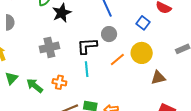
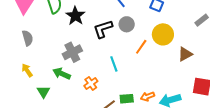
black L-shape: (87, 46) -> (103, 29), moved
orange cross: (59, 82) -> (91, 84), turned -32
green arrow: (35, 86) -> (62, 74), moved

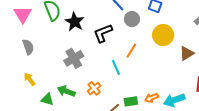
gray circle: (127, 24) -> (132, 19), moved
orange line: (141, 47) -> (131, 51), moved
green arrow: (62, 74) -> (66, 91), moved
green triangle: (43, 92) -> (47, 99), turned -40

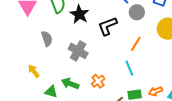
gray semicircle: (28, 47) -> (47, 39), moved
gray cross: (74, 58) -> (78, 51), turned -30
cyan line: (116, 67) -> (129, 68), moved

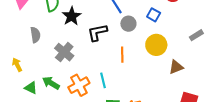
orange line: (136, 44) -> (122, 55), turned -42
cyan line: (129, 68) -> (103, 80), moved
orange cross: (98, 81) -> (79, 85), size x1.5

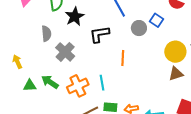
gray circle: (128, 24) -> (139, 28), moved
gray semicircle: (35, 35) -> (46, 34), moved
yellow circle: (156, 45) -> (175, 52), moved
green triangle: (31, 88) -> (30, 86), turned -32

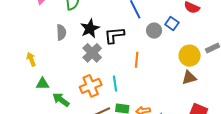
black star: (75, 16) -> (90, 28), moved
gray cross: (65, 52) -> (92, 53), moved
green arrow: (50, 82) -> (61, 100), moved

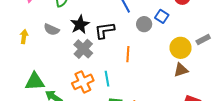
gray semicircle: (61, 32) -> (51, 30), turned 119
yellow arrow: (31, 59) -> (24, 37), moved, turned 32
green triangle: (43, 84) -> (35, 81), size x1.5

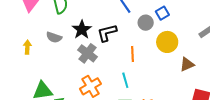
blue square: (162, 16) -> (162, 13), turned 32
yellow circle: (181, 48) -> (167, 42), moved
cyan line: (107, 79) -> (125, 80), moved

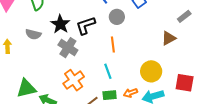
gray circle: (146, 23) -> (117, 17), moved
yellow circle: (167, 42) -> (151, 71), moved
brown triangle: (187, 64) -> (169, 38), moved

